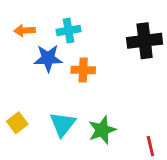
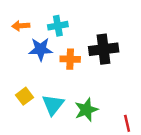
black cross: (145, 41) -> (104, 49), moved
yellow square: (17, 123) -> (24, 96), moved

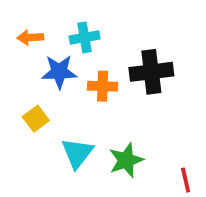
yellow square: (24, 96) -> (36, 119), moved

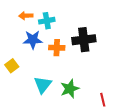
orange arrow: (30, 37) -> (26, 16), moved
yellow square: (36, 119) -> (12, 66), moved

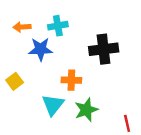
orange arrow: (26, 16) -> (22, 27), moved
orange cross: (57, 48) -> (71, 80), moved

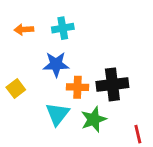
blue star: (41, 49) -> (56, 64), moved
black cross: (104, 49) -> (112, 84), moved

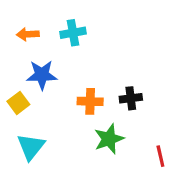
blue star: (56, 64) -> (42, 75), moved
black cross: (112, 84) -> (131, 98), size x0.6
cyan triangle: (57, 114) -> (31, 147), moved

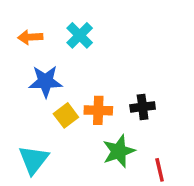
cyan cross: (73, 33) -> (80, 35), turned -35
yellow square: (18, 103) -> (66, 115), moved
red line: (160, 156) -> (160, 170), moved

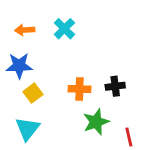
blue star: (46, 81) -> (19, 66), moved
yellow square: (66, 115) -> (33, 93), moved

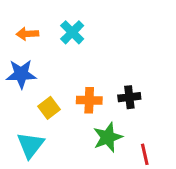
yellow square: (33, 93) -> (49, 108), moved

